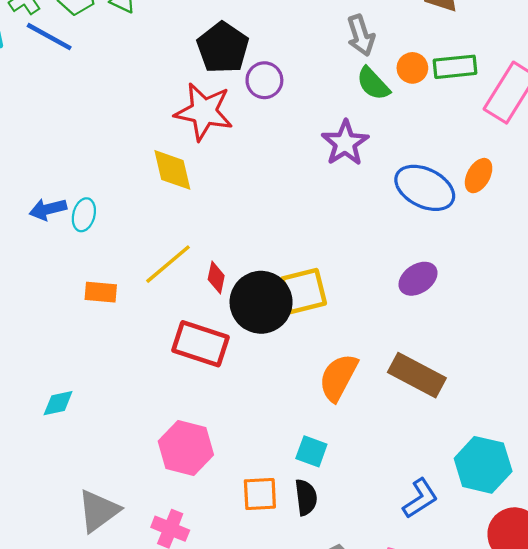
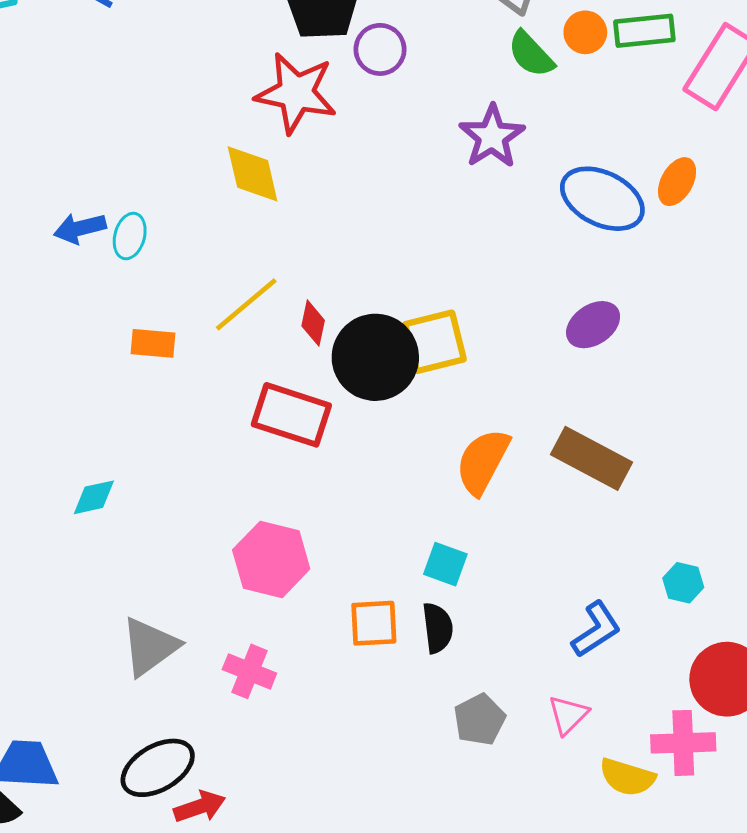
cyan hexagon: (483, 465) -> (683, 583), size x0.5

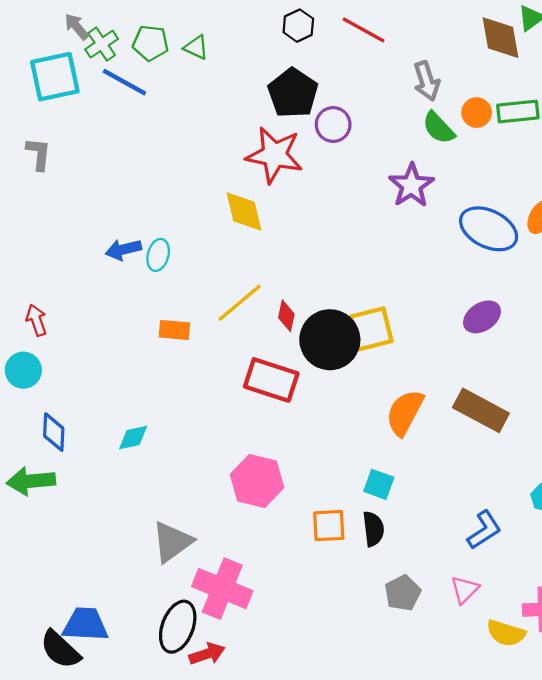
pink cross: (249, 671) -> (222, 589), moved, size x1.6
black ellipse: (158, 768) -> (178, 627), turned -39

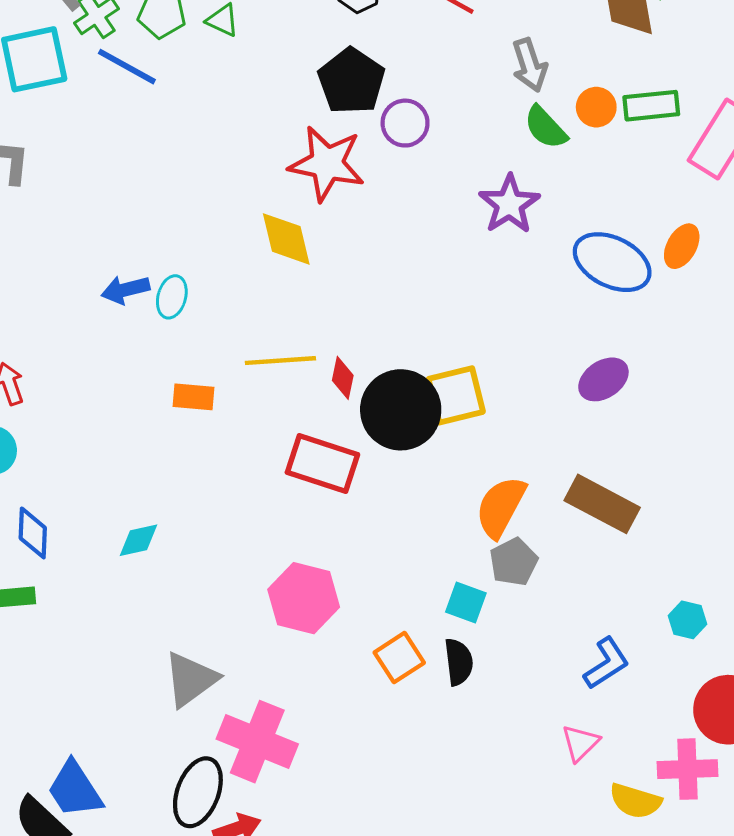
yellow line: (240, 303) -> (280, 361), turned 36
orange square: (329, 526) -> (399, 658), turned -30
gray pentagon: (403, 593) -> (514, 562), moved
blue trapezoid: (85, 624) -> (75, 789), turned -126

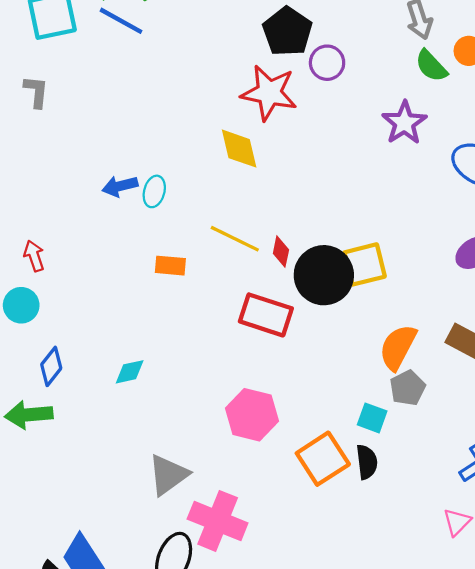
yellow line: (280, 361) -> (235, 239), turned 30
blue diamond: (33, 533) -> (51, 366), turned 36
orange square: (399, 658) -> (323, 459), size x1.4

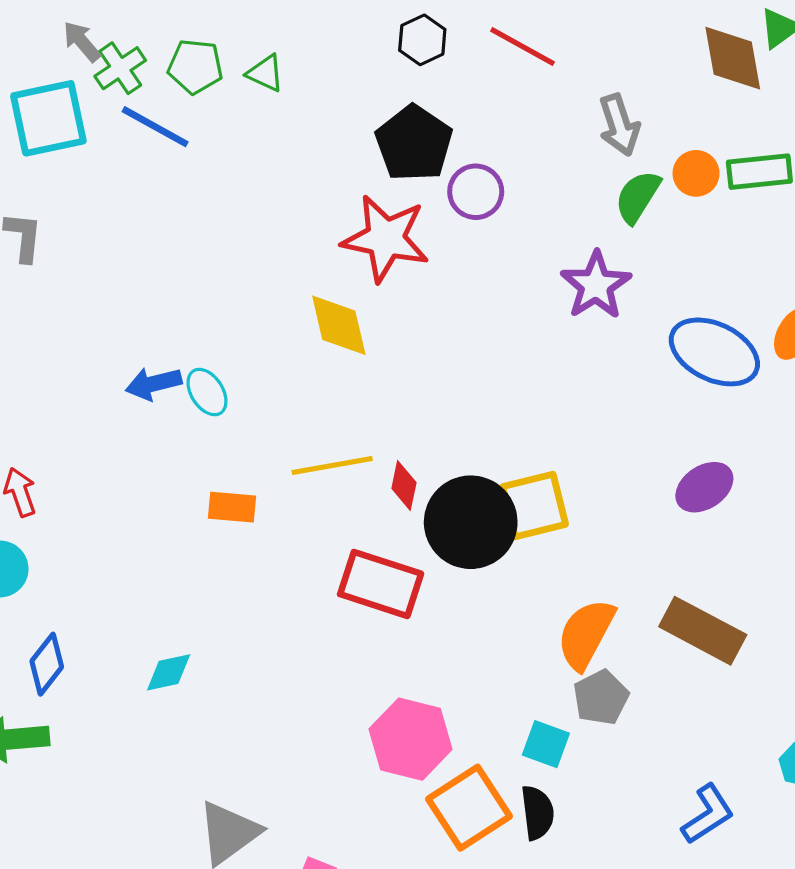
green semicircle: (431, 66) -> (638, 197), turned 75
cyan ellipse: (154, 191) -> (207, 392), turned -48
yellow line: (235, 239) -> (332, 465), turned -36
pink hexagon: (252, 415) -> (411, 739), moved

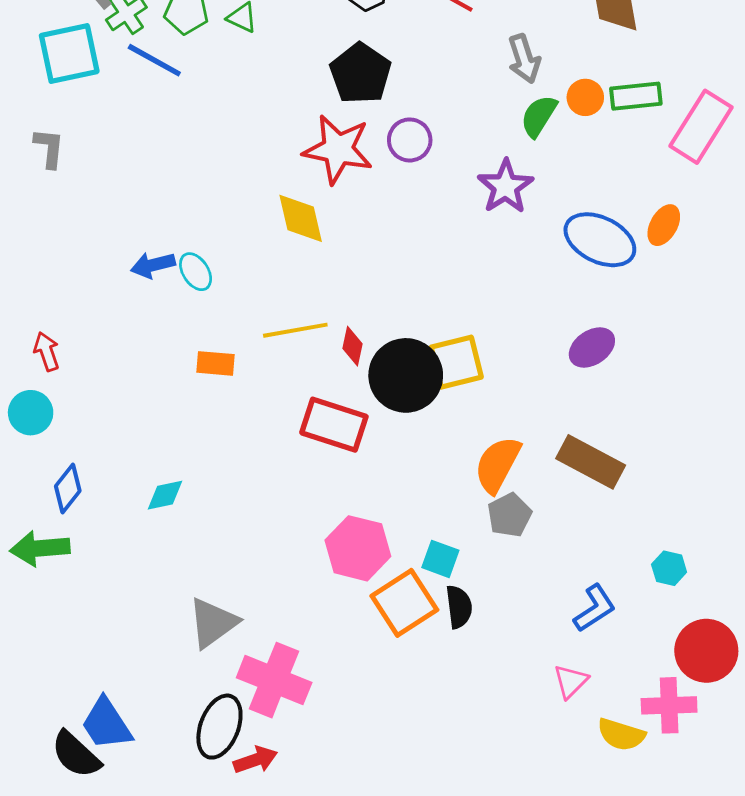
purple circle: (476, 192) -> (410, 140), moved
cyan square: (546, 744) -> (440, 559), moved

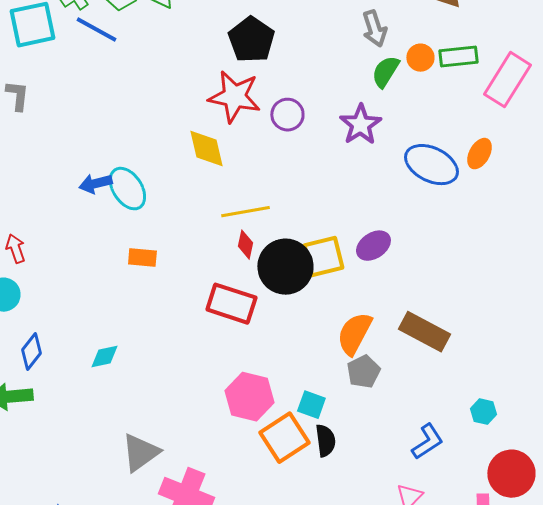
purple circle: (410, 140) -> (287, 115), moved
cyan ellipse: (196, 272) -> (127, 189), size x1.5
yellow line: (295, 330) -> (245, 212), moved
purple ellipse: (592, 347) -> (373, 246), moved

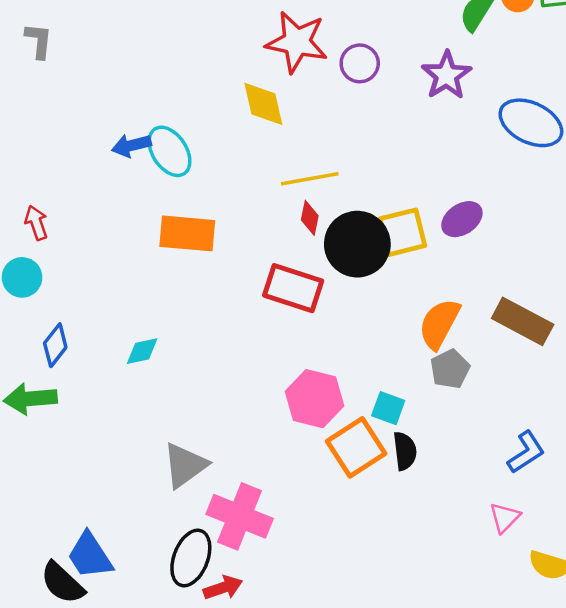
orange rectangle: (142, 258) -> (187, 233), size x1.6

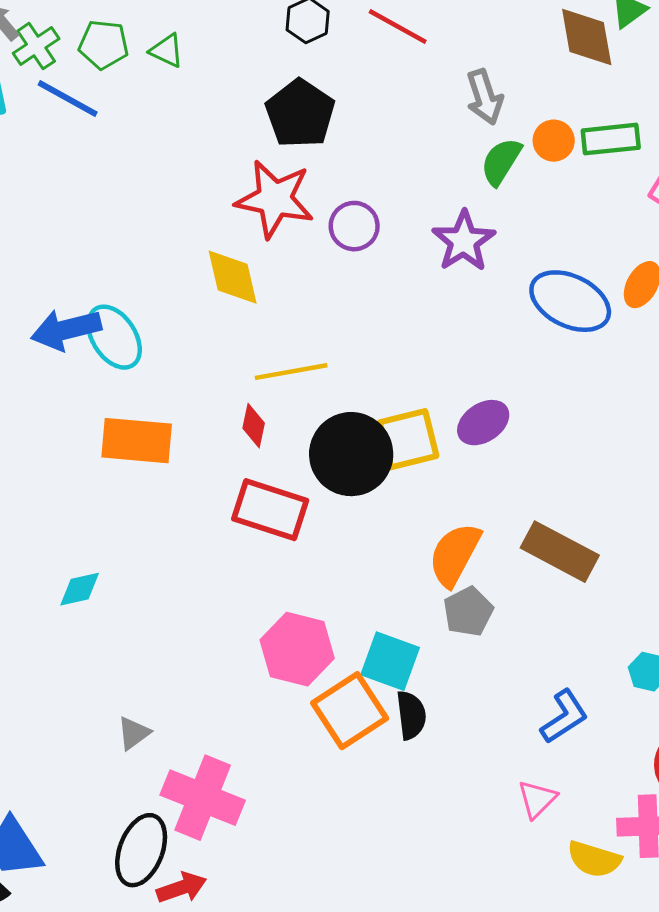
blue arrow: (131, 145) -> (66, 330), size x1.4
red diamond: (310, 218) -> (254, 426), moved
cyan square: (388, 408) -> (390, 661), size x1.4
gray triangle: (185, 465) -> (134, 733), size x0.6

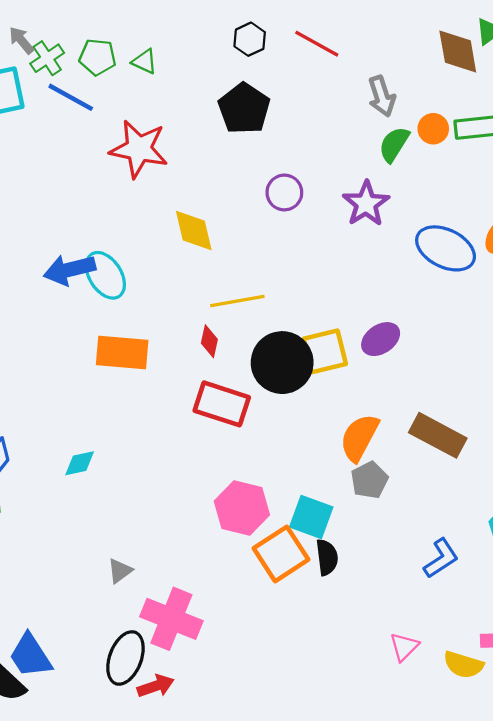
red star: (275, 199) -> (139, 149), moved
pink triangle: (537, 799) -> (404, 647), moved

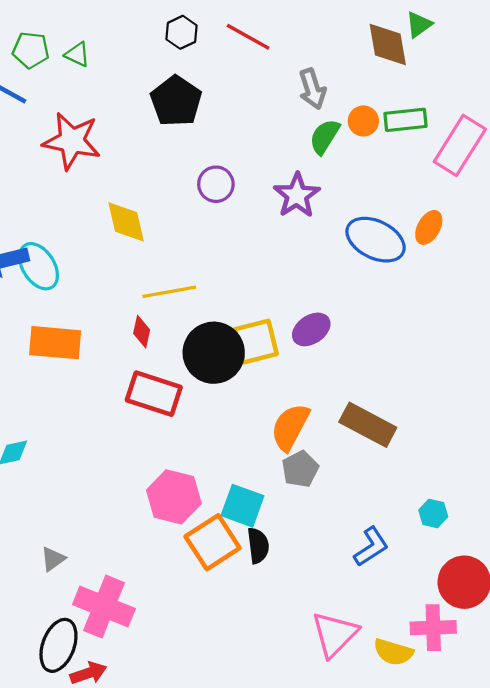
pink triangle: (404, 647) -> (335, 634), size x1.6

